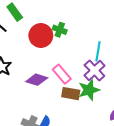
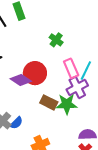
red circle: (41, 36) -> (35, 73), moved
pink rectangle: (62, 74) -> (71, 68), moved

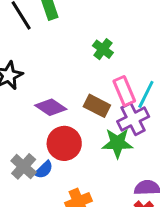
red circle: (35, 73) -> (64, 143), moved
brown rectangle: (49, 102) -> (97, 106), moved

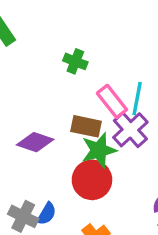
red circle: (64, 143) -> (92, 180), moved
green star: (117, 143) -> (99, 150), moved

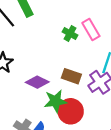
pink rectangle: (112, 101) -> (91, 30), moved
green star: (99, 150) -> (55, 101), moved

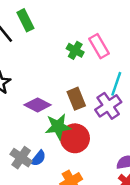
brown rectangle: (71, 76) -> (76, 99), turned 48

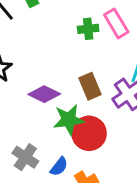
green cross: (75, 50) -> (88, 29), turned -35
blue semicircle: (38, 158) -> (59, 167), moved

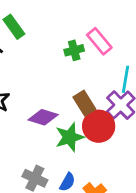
red circle: (89, 133) -> (99, 126), moved

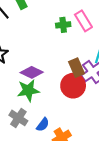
brown rectangle: (84, 103) -> (76, 68), moved
green star: (70, 137) -> (28, 90), moved

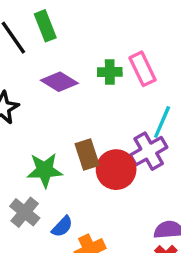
brown rectangle: (76, 68) -> (87, 155), moved
purple diamond: (32, 72) -> (59, 82), moved

